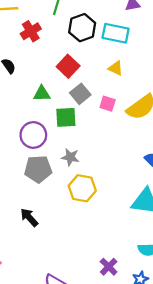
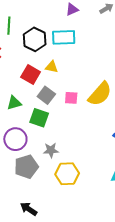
yellow triangle: (116, 68) -> (52, 67), moved
green square: (66, 117) -> (39, 118), turned 36

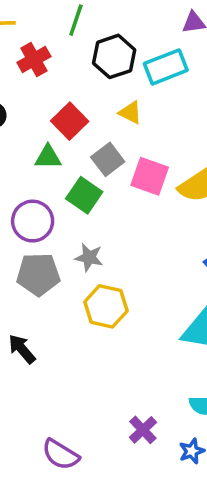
cyan rectangle: (64, 37) -> (166, 67), turned -35
red square: (31, 75) -> (70, 121), moved
pink square: (71, 98) -> (150, 176), size x1.5

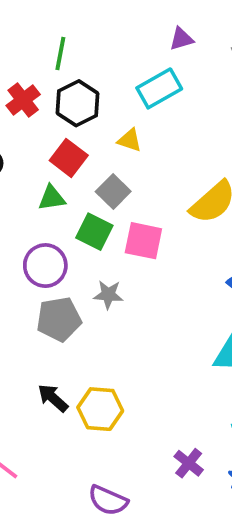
black hexagon: (114, 56) -> (78, 103), moved
pink square: (150, 176) -> (143, 241), moved
yellow hexagon: (106, 306) -> (100, 409), moved

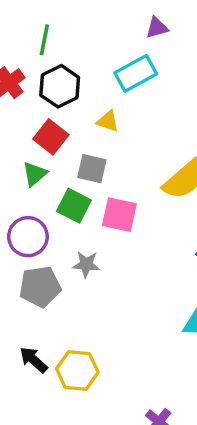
gray square: (113, 191) -> (92, 169), turned -32
green triangle: (52, 198) -> (35, 174), turned -32

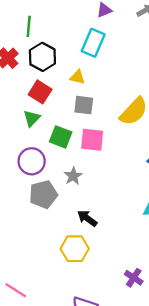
cyan rectangle: (136, 73) -> (93, 43), turned -32
gray square: (92, 169) -> (84, 105), moved
gray star: (86, 264) -> (73, 176), turned -30
black arrow: (34, 360) -> (87, 218), moved

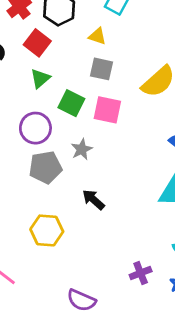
red square: (40, 92) -> (37, 43), moved
yellow hexagon: (75, 249) -> (47, 230), moved
purple cross: (134, 278) -> (141, 273), turned 30

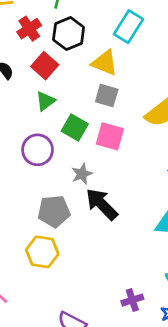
yellow triangle: (97, 36) -> (105, 63), size x1.5
gray pentagon: (45, 167) -> (54, 211), moved
black arrow: (93, 200) -> (102, 204), moved, size x1.5

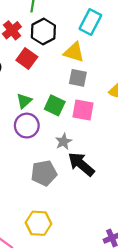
green triangle: (45, 101) -> (24, 101), moved
yellow hexagon: (42, 252) -> (39, 223), moved

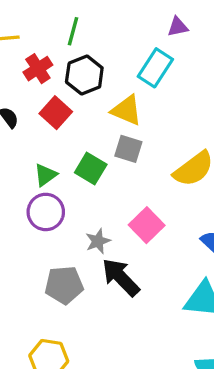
green square: (55, 105) -> (91, 169), moved
pink square: (83, 110) -> (147, 225), moved, turned 30

